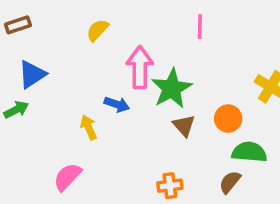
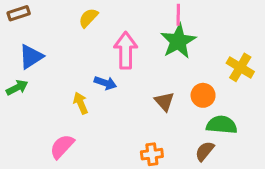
green star: (172, 88) -> (178, 41), moved

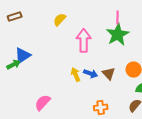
blue triangle: (31, 57) -> (23, 56), moved
blue arrow: (105, 83) -> (91, 74), moved
yellow arrow: (81, 103) -> (76, 75), moved

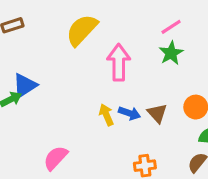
pink line: (118, 18) -> (171, 27), turned 56
yellow semicircle: (60, 20) -> (82, 30), size x1.6
green star: (118, 35) -> (171, 53), size x0.7

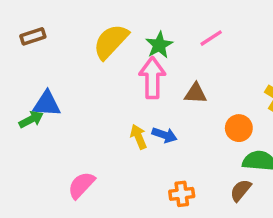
green star: (171, 53) -> (159, 45), moved
blue triangle: (25, 85) -> (47, 104), turned 36
brown triangle: (157, 113) -> (196, 93), moved, turned -45

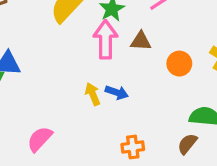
brown triangle: (196, 93) -> (141, 41), moved
orange circle: (239, 128) -> (179, 64), moved

